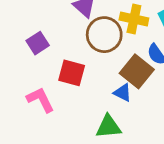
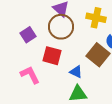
brown circle: (104, 35) -> (61, 27), moved
blue triangle: (123, 93) -> (76, 72), moved

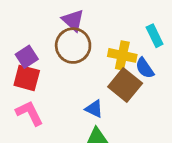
yellow cross: (96, 18) -> (122, 55), moved
red square: (52, 56) -> (27, 78), moved

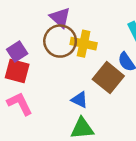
yellow cross: (122, 55) -> (84, 44), moved

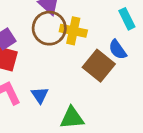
blue triangle: (80, 100) -> (40, 95), moved, turned 30

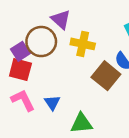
brown circle: (49, 28) -> (41, 42), moved

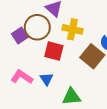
red square: (20, 70) -> (54, 51), moved
pink L-shape: (23, 100) -> (22, 77), turned -30

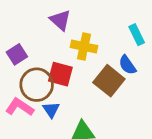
brown circle: (37, 27) -> (37, 85), moved

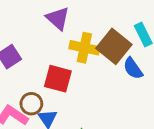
brown square: (109, 81) -> (114, 46), moved
brown circle: (37, 85) -> (31, 104), moved, size x0.6

